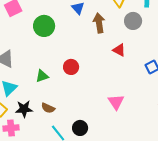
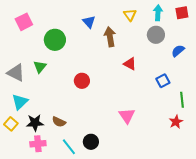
gray circle: (133, 21) -> (156, 35), moved
green triangle: (42, 76) -> (40, 67), moved, turned -32
pink cross: (11, 128) -> (38, 144), moved

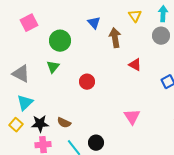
green triangle: (40, 67) -> (53, 67), moved

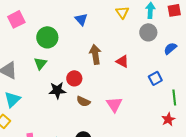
brown arrow: (115, 38) -> (95, 54), moved
pink triangle: (132, 117) -> (114, 104), moved
brown semicircle: (64, 123) -> (83, 101), moved
black star: (40, 124) -> (57, 90), moved

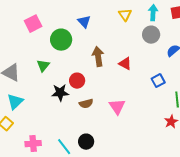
pink square: (16, 19) -> (33, 24), moved
green circle: (47, 37) -> (61, 40), moved
brown semicircle: (83, 101) -> (86, 104), turned -40

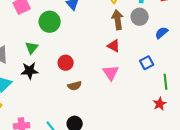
brown arrow: (98, 57) -> (118, 20), moved
black star: (60, 93) -> (30, 71), moved
pink triangle: (117, 107) -> (111, 73), moved

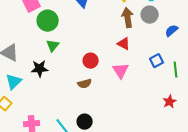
green circle: (50, 22) -> (48, 21), moved
green triangle: (32, 48) -> (53, 46), moved
red circle: (66, 63) -> (91, 61), moved
green line: (166, 82) -> (176, 70), moved

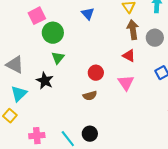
gray circle: (150, 15) -> (155, 38), moved
black star: (40, 69) -> (45, 81), turned 30

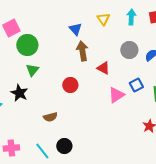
blue triangle: (88, 14) -> (75, 29), moved
brown arrow: (133, 30) -> (82, 51), moved
pink triangle: (126, 83) -> (116, 95), moved, turned 30
brown semicircle: (90, 96) -> (50, 117), moved

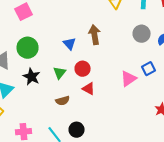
blue triangle: (75, 29) -> (70, 44), moved
green circle: (27, 45) -> (28, 48), moved
red triangle: (103, 68) -> (89, 89), moved
green triangle: (32, 70) -> (60, 73), moved

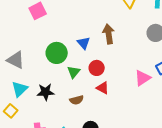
green circle: (28, 48) -> (57, 53), moved
black star: (32, 77) -> (46, 92), moved, turned -30

